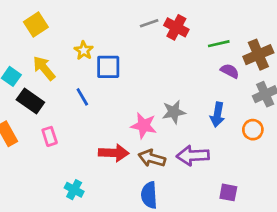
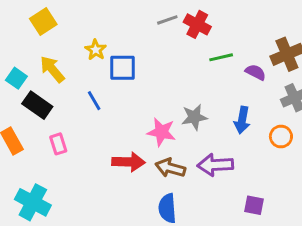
green line: (219, 44) -> (221, 57), moved
cyan cross: (74, 190) -> (33, 202), moved, size x1.6

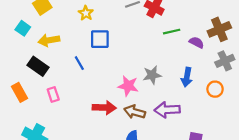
yellow star: (96, 50) -> (86, 13), moved
yellow arrow: (52, 69) -> (49, 40), turned -60
cyan square: (16, 78) -> (23, 28), moved

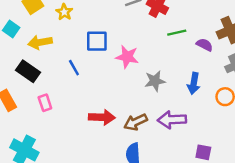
yellow star: (86, 13) -> (64, 12), moved
pink star: (128, 86) -> (127, 57), moved
brown arrow: (135, 112) -> (136, 122), turned -42

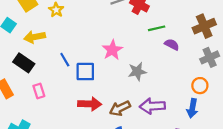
blue square: (97, 41) -> (85, 72), moved
purple semicircle: (205, 45) -> (172, 45), moved
pink star: (127, 57) -> (112, 50), turned 30
blue arrow: (194, 83) -> (192, 108), moved

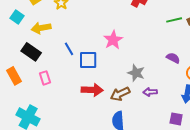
green line: (157, 28) -> (174, 20), moved
purple semicircle: (172, 45) -> (173, 58), moved
gray star: (137, 72) -> (136, 73), moved, turned 30
purple arrow: (152, 106) -> (150, 92), size x0.6

